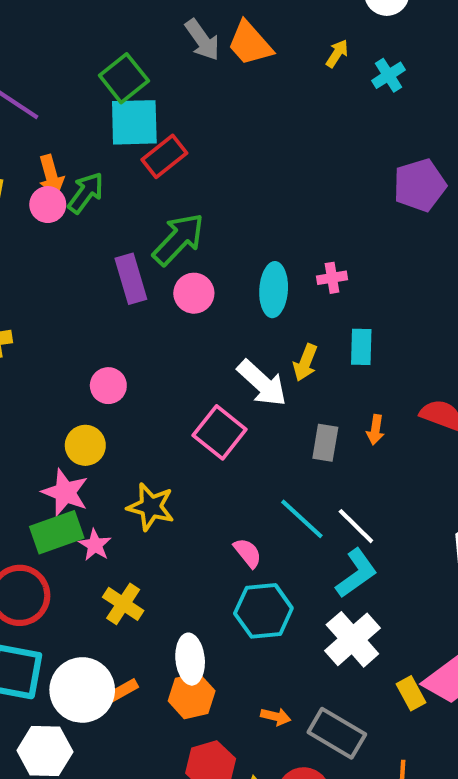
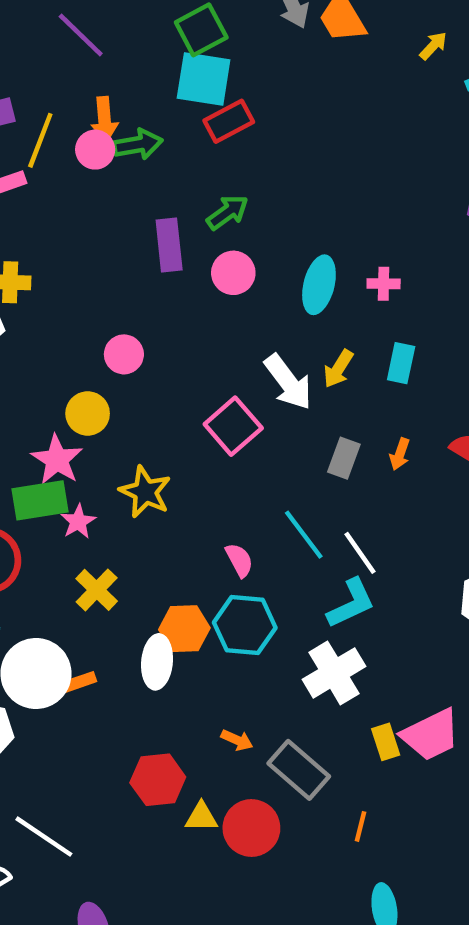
green arrow: (86, 193) -> (138, 144), turned 33
green arrow: (178, 239) -> (227, 212), size x0.7
orange hexagon: (192, 696) -> (184, 629), moved

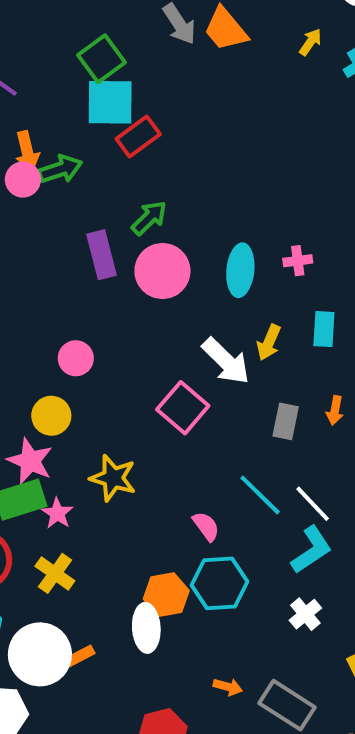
pink circle: (233, 273) -> (162, 271), size x1.4
yellow cross: (97, 590) -> (55, 573), moved
white cross: (334, 673) -> (305, 614), size x0.6

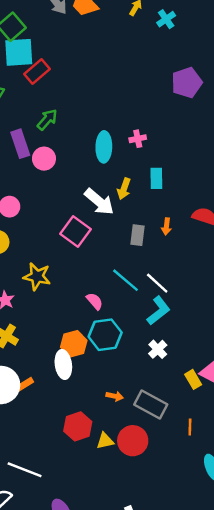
pink circle: (162, 271) -> (44, 159), moved, size x0.7

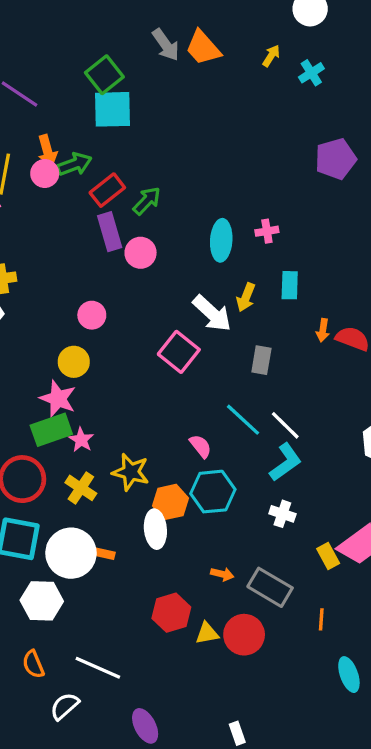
red rectangle: (37, 72) -> (107, 190), moved
orange arrow: (166, 226) -> (323, 330), moved
yellow star: (37, 276) -> (131, 472), moved
white cross: (158, 349) -> (282, 514), turned -30
orange rectangle: (25, 384) -> (103, 553), turned 42

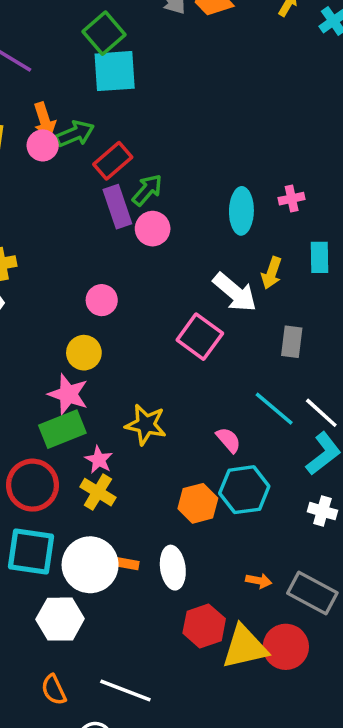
green arrow: (147, 201) -> (147, 190), moved
pink star: (81, 440) -> (99, 460), moved
yellow star: (131, 472) -> (146, 425), moved
white ellipse: (155, 529) -> (173, 568), moved
yellow triangle: (207, 633) -> (245, 647), size x1.8

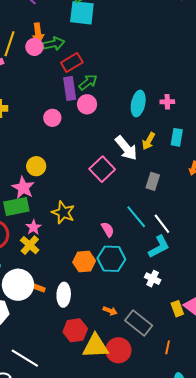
pink circle: (102, 300) -> (52, 118), moved

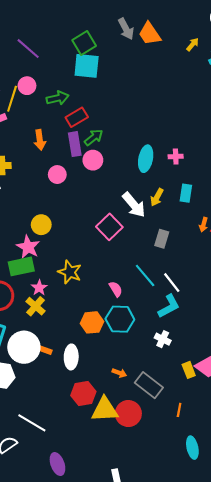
orange arrow: (38, 33) -> (40, 140), moved
pink circle: (34, 47) -> (27, 86), moved

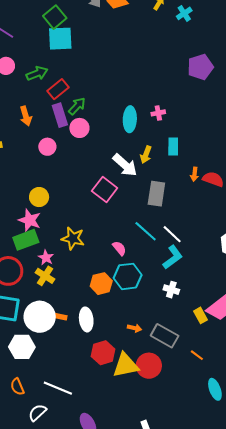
gray rectangle: (162, 239) -> (156, 194), size x1.4
orange line: (179, 410) -> (197, 355), turned -56

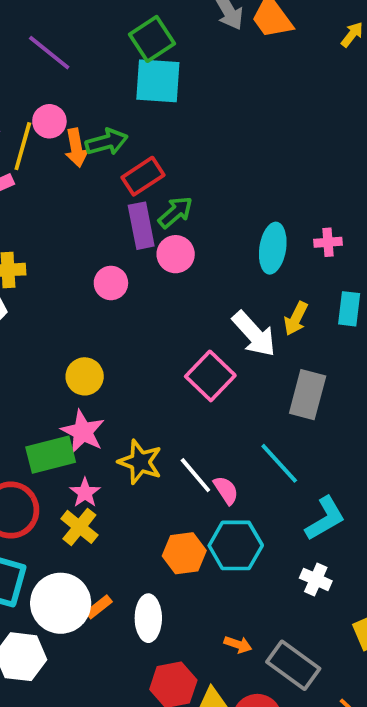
orange arrow: (26, 116) -> (76, 148), moved
pink star: (30, 220) -> (83, 432), moved
white line: (172, 234) -> (195, 475), moved
orange rectangle: (60, 316) -> (99, 607), turned -56

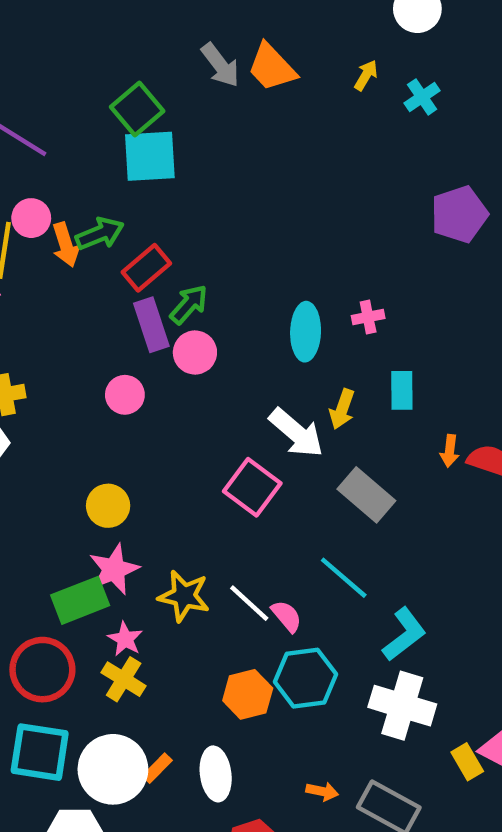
gray rectangle: (308, 395) -> (366, 495), turned -57
pink star: (83, 432) -> (114, 569), turned 30
white cross: (316, 579) -> (402, 706), size x1.8

